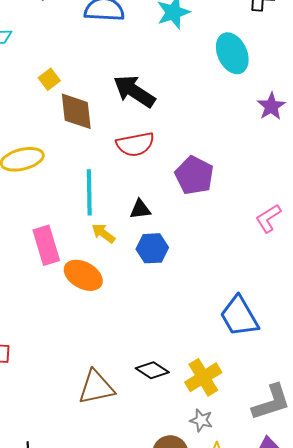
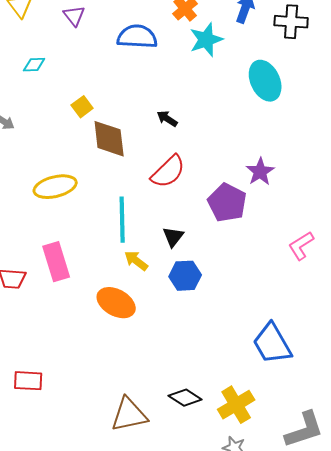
black arrow: (134, 91) -> (167, 119), size x0.5
purple star: (271, 106) -> (260, 172), moved
red semicircle: (135, 144) -> (168, 172), turned -33
black triangle: (140, 209) -> (173, 237), turned -45
pink rectangle: (46, 245) -> (56, 262), moved

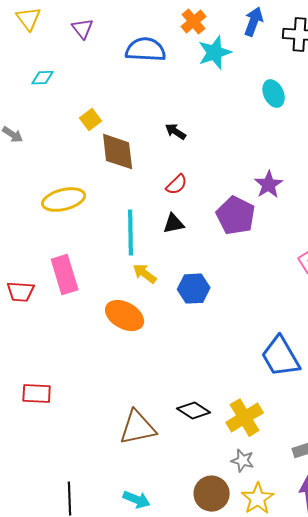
cyan ellipse: (265, 81) -> (274, 94), size x0.7
red semicircle: (168, 172) -> (177, 185), size x0.6
black triangle: (173, 237) -> (174, 224), moved, turned 40

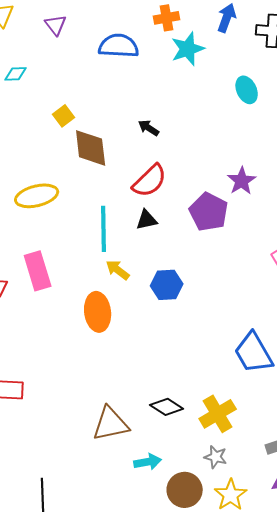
orange cross: (194, 22) -> (167, 18), turned 30
red semicircle: (177, 185) -> (150, 181), size x1.6
orange ellipse: (125, 316) -> (98, 312), turned 54
cyan arrow: (137, 500) -> (148, 462), moved, turned -32

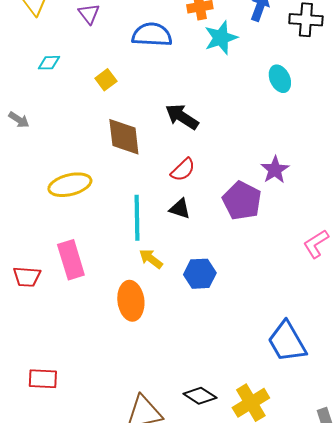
yellow square: (64, 116) -> (106, 80), moved
black arrow: (149, 128) -> (182, 117), size x1.6
red semicircle: (150, 181) -> (183, 170), size x0.7
black triangle: (147, 220) -> (180, 209), turned 30

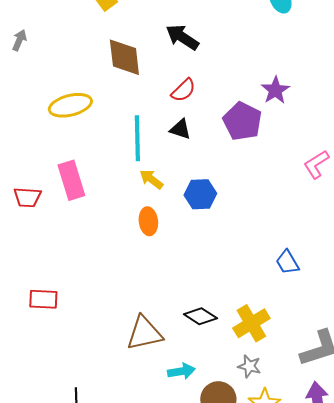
gray arrow: (19, 120) -> (19, 40), turned -100
orange ellipse: (131, 301) -> (148, 221), moved, size x0.7
blue trapezoid: (287, 342) -> (287, 262), size x0.6

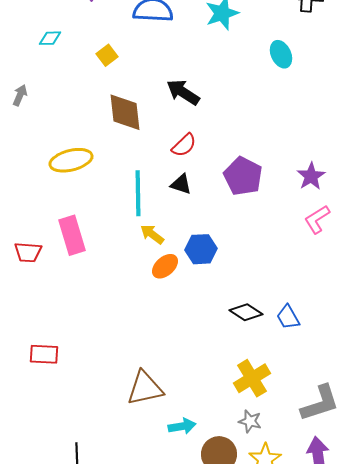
purple star: (275, 90) -> (311, 176), moved
orange ellipse: (148, 221) -> (165, 266), moved, turned 56
black diamond: (200, 316) -> (246, 312), moved

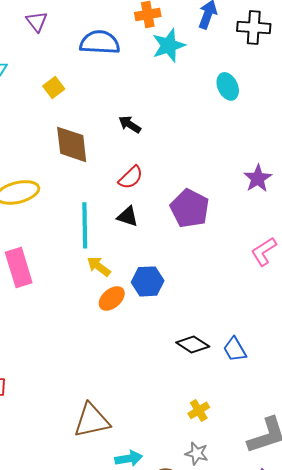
black arrow: (183, 92) -> (130, 124), size x0.7
purple star: (311, 176) -> (258, 178), moved
yellow cross: (252, 378) -> (199, 410), size x0.6

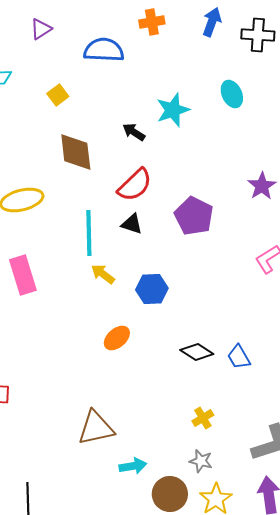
purple triangle: (37, 21) -> (41, 29), turned 35
cyan star: (169, 45) -> (173, 110), moved
red semicircle: (131, 177) -> (135, 185), size x1.4
orange ellipse: (112, 298) -> (117, 338), moved

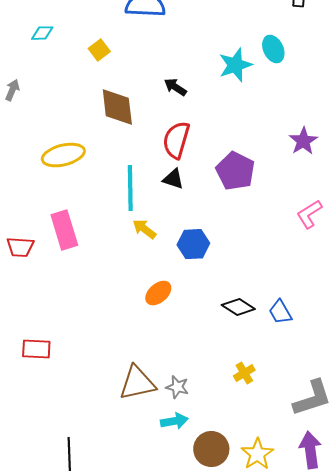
cyan star: (173, 110) -> (235, 65), moved
red semicircle: (135, 185) -> (176, 140), turned 150
gray star: (201, 461) -> (177, 387), moved

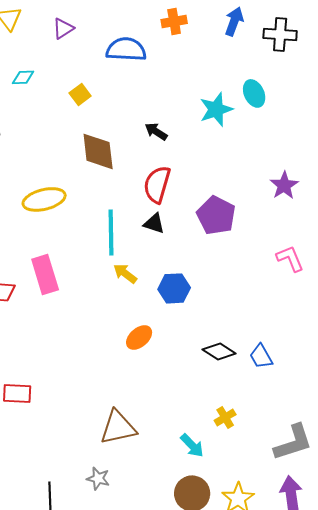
pink L-shape: (309, 214) -> (290, 258), turned 100
gray star: (177, 387) -> (98, 478), moved
cyan arrow: (174, 421) -> (192, 445), moved, turned 56

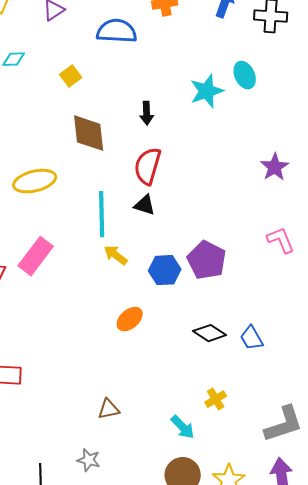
black arrow: (156, 131) -> (147, 113), turned -125
purple pentagon: (216, 215) -> (207, 260), moved
pink rectangle: (45, 274) -> (36, 256), turned 54
brown triangle: (118, 427) -> (109, 409), size x0.6

